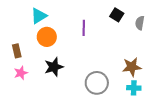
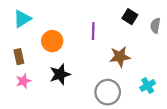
cyan triangle: (39, 16) -> (22, 19), moved
brown star: (132, 67) -> (120, 57), moved
cyan cross: (134, 88) -> (148, 85), moved, turned -32

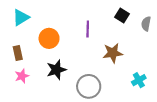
gray circle: (108, 92) -> (89, 86), moved

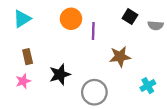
gray semicircle: (146, 24) -> (156, 25), turned -96
orange circle: (49, 38) -> (71, 19), moved
brown rectangle: (18, 53) -> (28, 57), moved

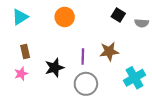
purple line: (93, 31) -> (83, 56), moved
cyan cross: (148, 86) -> (135, 78), size x1.5

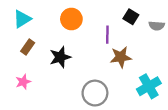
brown rectangle: (25, 51) -> (28, 47), moved, turned 48
purple line: (83, 56) -> (107, 35), moved
black star: (54, 68) -> (60, 57), moved

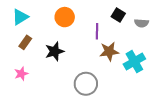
cyan cross: (149, 86) -> (134, 62), moved

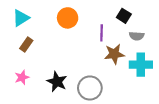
gray semicircle: (141, 23) -> (137, 36), moved
black star: (55, 51) -> (57, 82), moved, turned -30
cyan cross: (134, 62) -> (141, 65), turned 30

